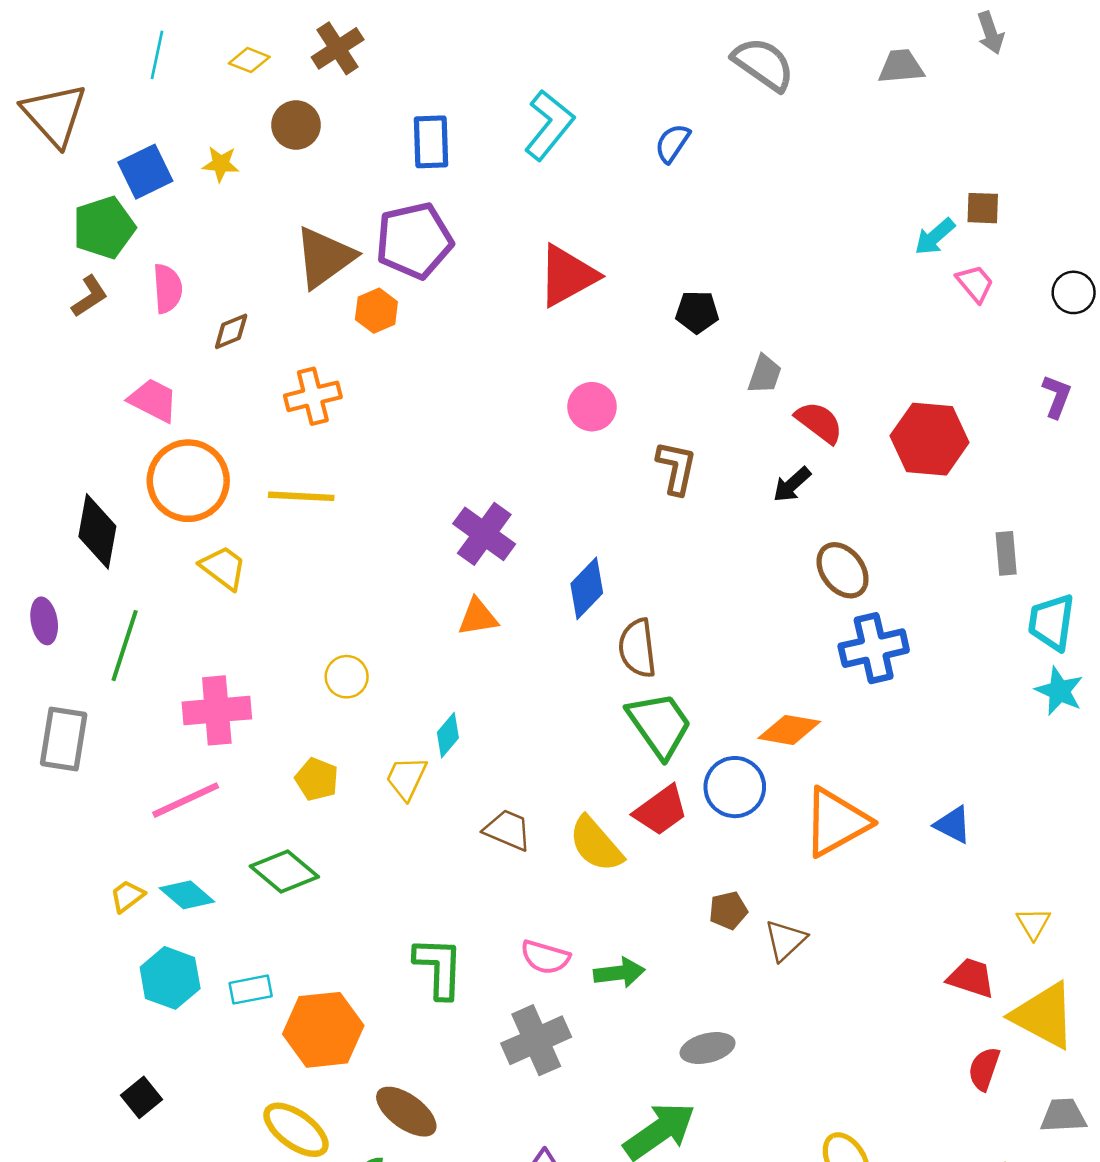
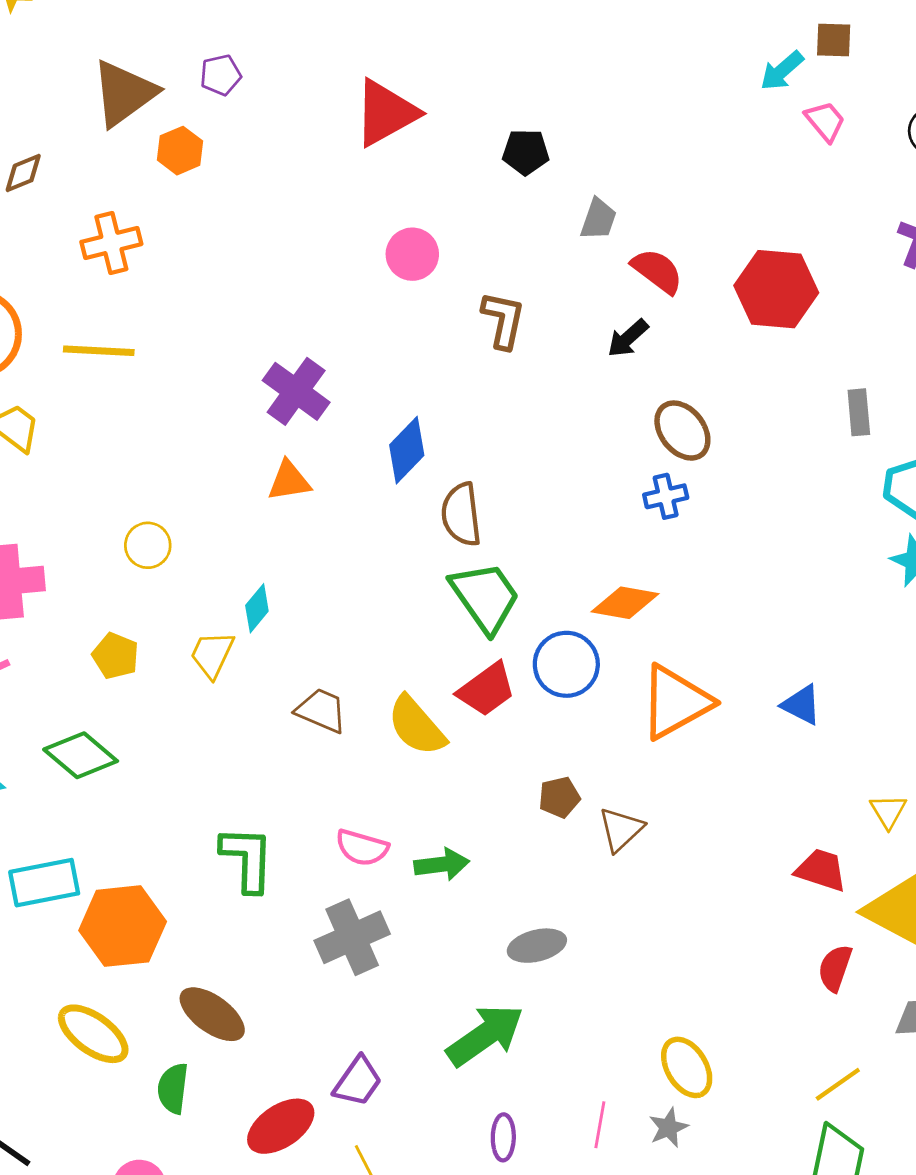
purple pentagon: (414, 241) -> (221, 75), size x0.5
blue cross: (874, 648) -> (666, 496), moved, size x0.6
cyan rectangle: (251, 990) -> (44, 883), size x1.5

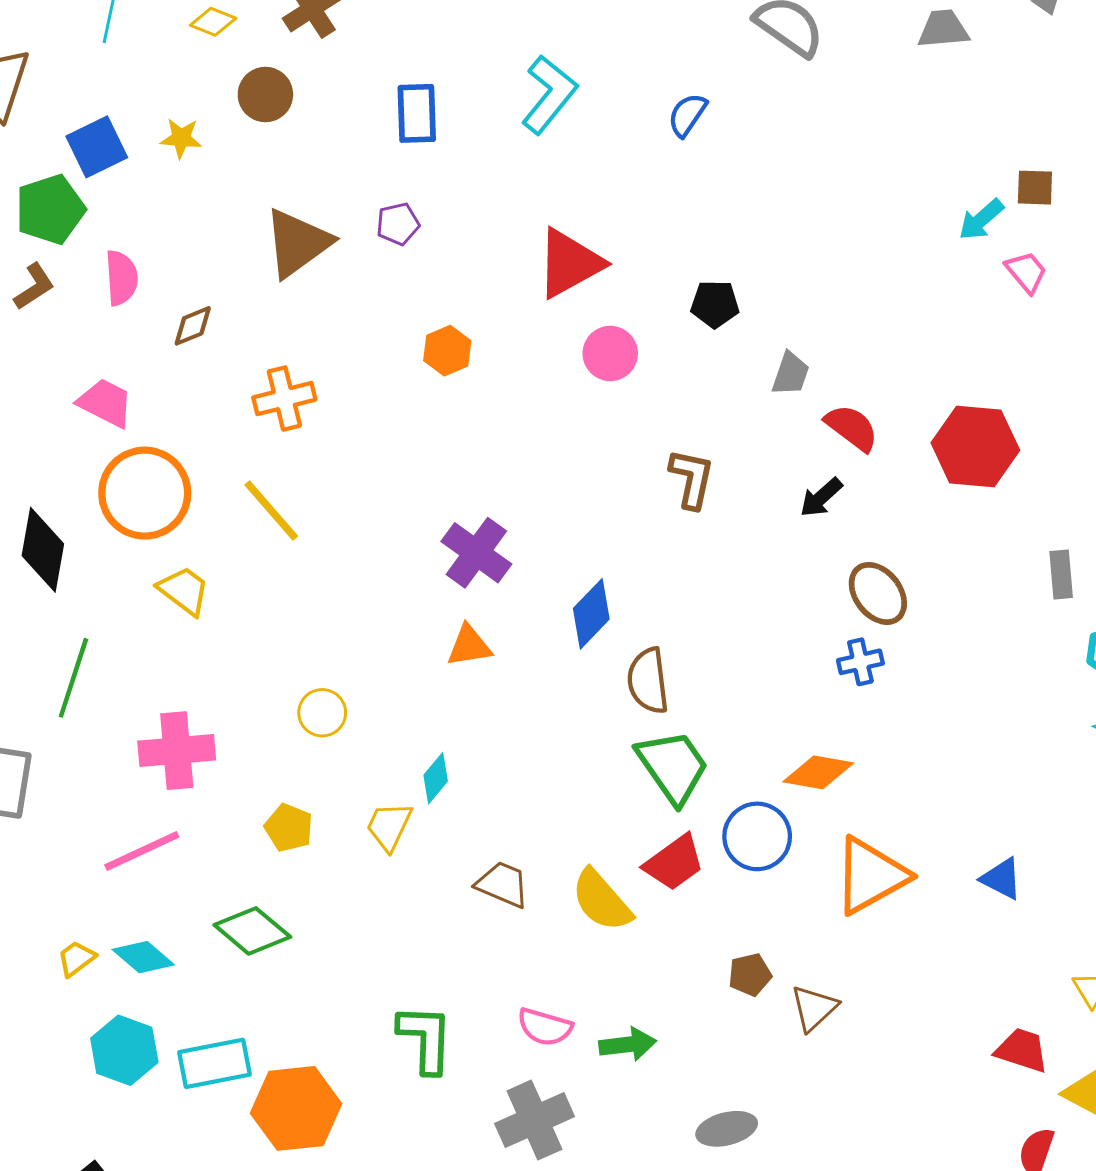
orange hexagon: (180, 151) -> (447, 351), moved
pink circle: (412, 254) -> (610, 353), moved
yellow line: (99, 351) -> (271, 511), turned 46

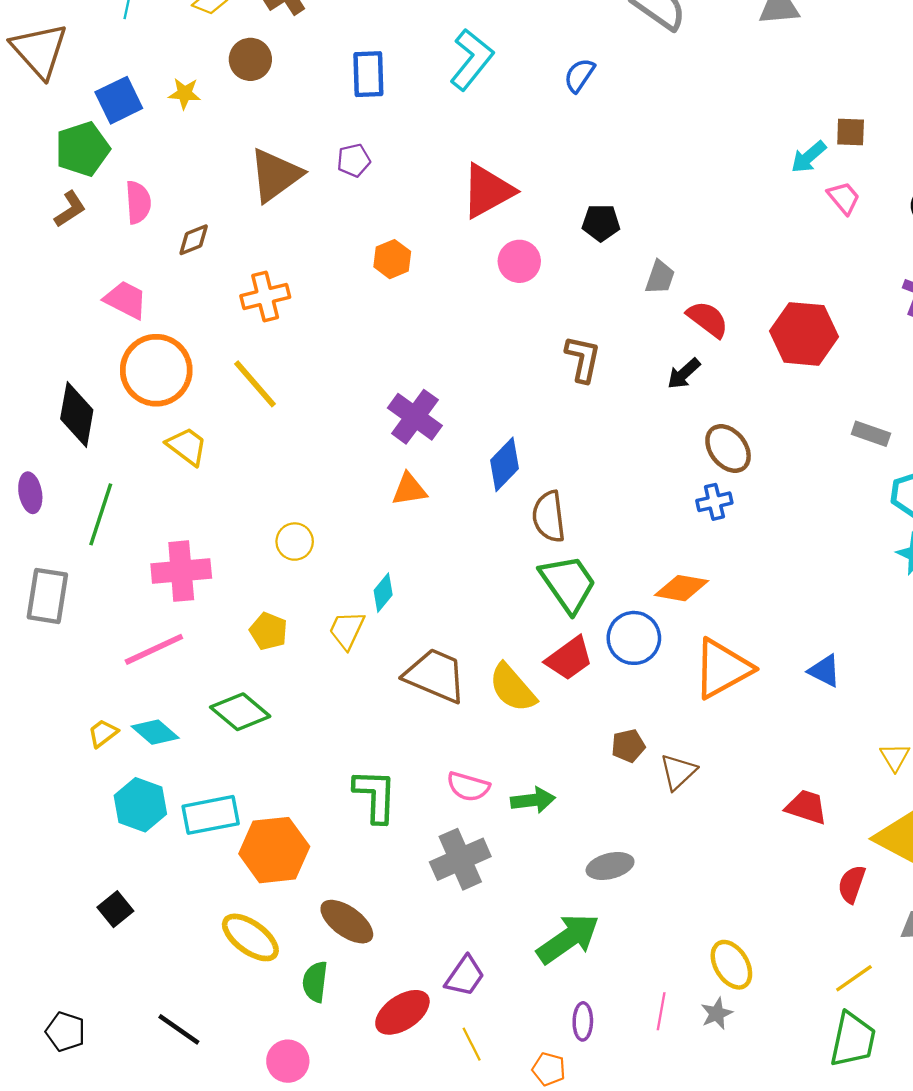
gray rectangle: (1061, 575) -> (871, 434), turned -66
brown trapezoid: (503, 884) -> (435, 675), size x1.5
red trapezoid: (1022, 1050) -> (806, 807), moved

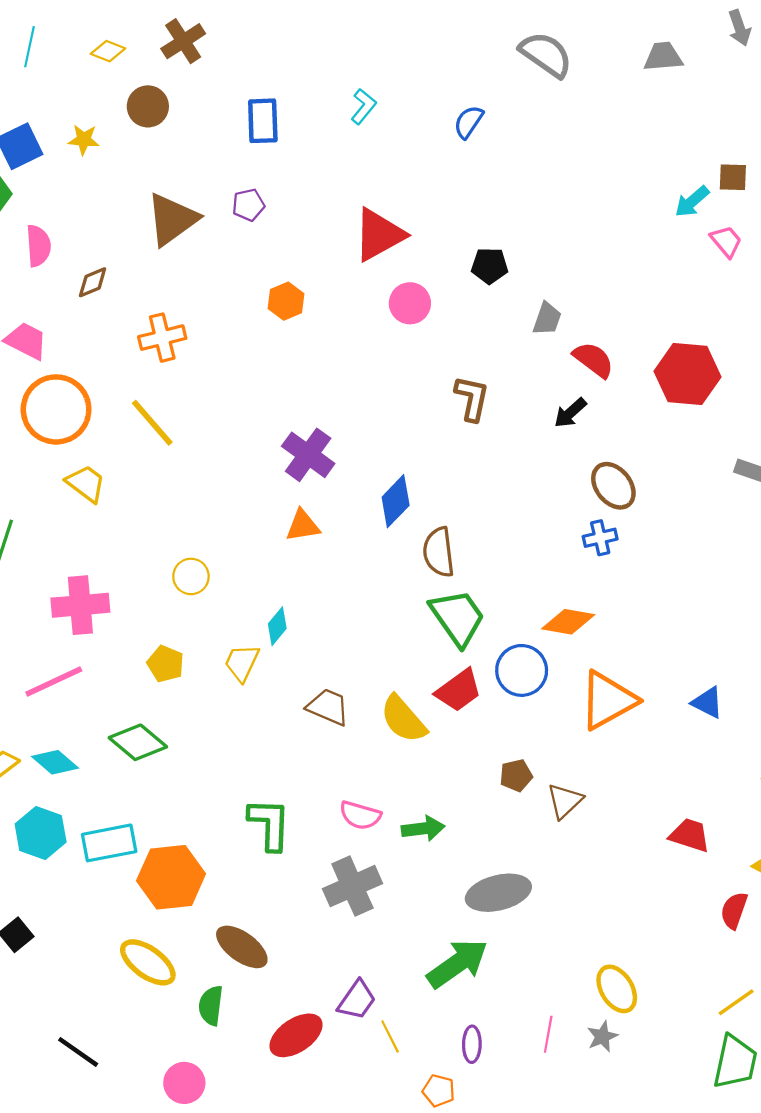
cyan L-shape: (472, 59) -> (363, 106), size x0.6
brown trapezoid: (435, 675) -> (328, 707), size x0.7
gray ellipse: (610, 866) -> (498, 893), size x1.4
yellow line: (472, 1044) -> (390, 1036), moved

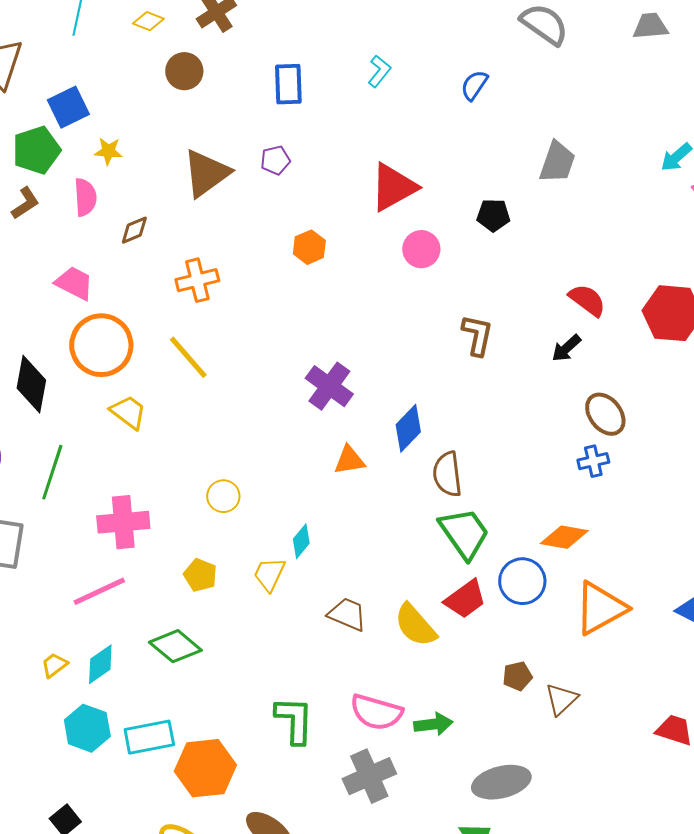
yellow star: (84, 140) -> (108, 151), moved
gray trapezoid: (547, 319) -> (557, 162), moved, size x1.4
orange triangle: (303, 526) -> (349, 460), moved
cyan diamond: (55, 762) -> (100, 664), turned -75
pink semicircle: (360, 815) -> (376, 712), size x1.4

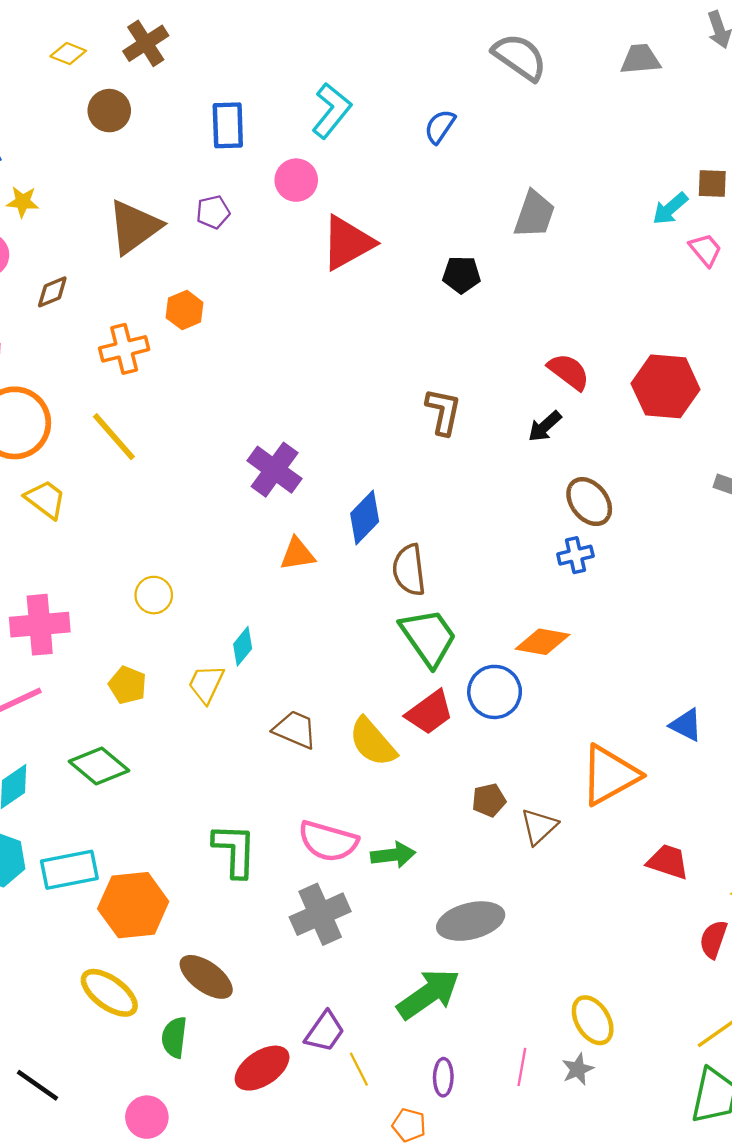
cyan L-shape: (379, 71) -> (332, 111), size x1.5
orange hexagon: (309, 247) -> (185, 310), moved
pink circle: (421, 249) -> (296, 180), moved
orange triangle: (600, 608) -> (610, 775), moved

